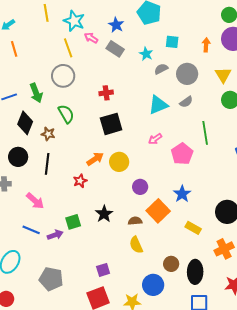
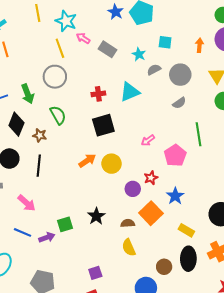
blue star: (116, 25) -> (116, 12), moved
cyan triangle: (158, 105) -> (130, 92), moved
red star: (80, 181) -> (151, 178), moved
black ellipse: (195, 272) -> (188, 259), moved

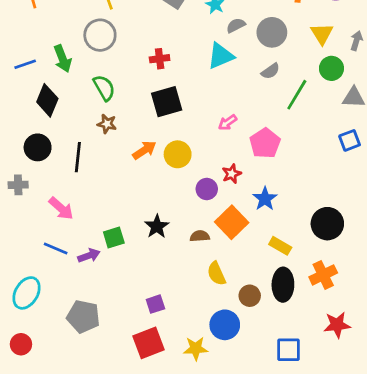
cyan triangle: (130, 92) -> (221, 56), moved
green line: (198, 134) -> (297, 95), moved, turned 40
brown star: (40, 135) -> (107, 124), moved
yellow semicircle: (129, 248) -> (216, 274), moved

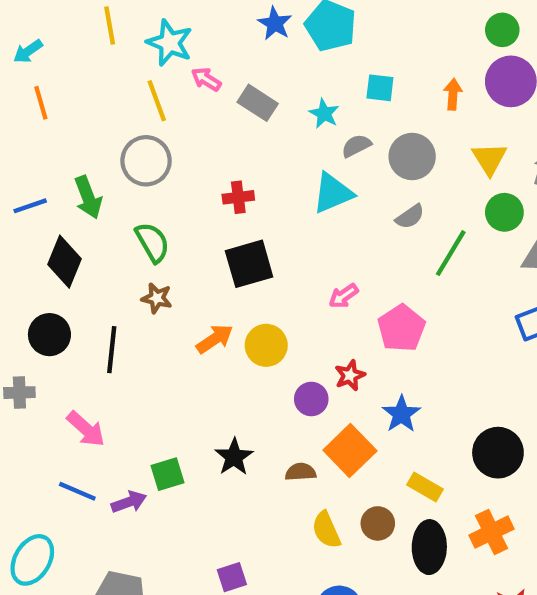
brown circle: (250, 296) -> (378, 523), moved

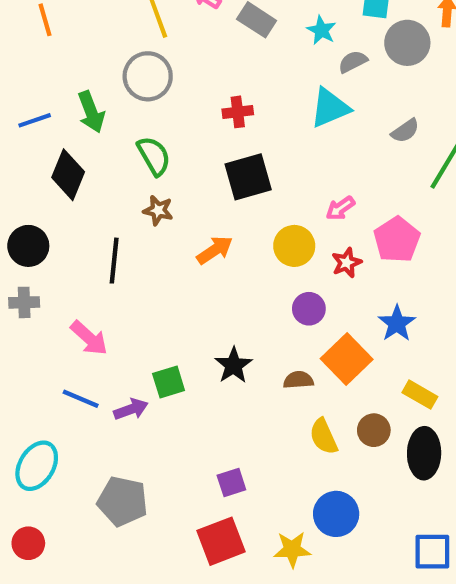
gray circle: (412, 156) -> (407, 43), moved
black circle: (49, 335) -> (28, 246), moved
yellow circle: (266, 345) -> (294, 246), moved
red star: (350, 375) -> (347, 263), moved

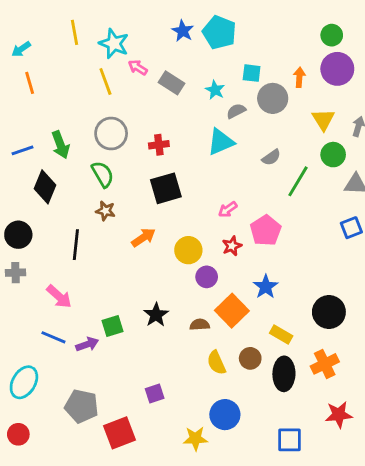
gray circle: (148, 76) -> (111, 134), moved
yellow circle: (294, 246) -> (188, 250), moved
red square: (221, 541) -> (119, 433), moved

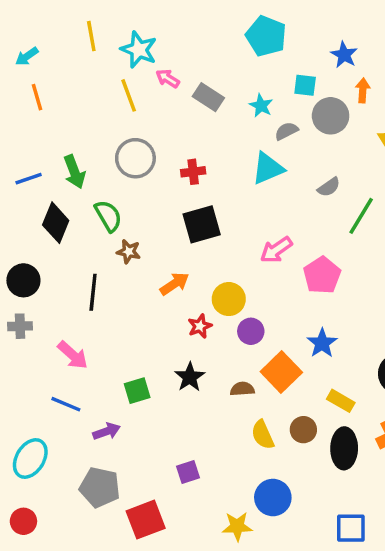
blue star: (183, 31) -> (344, 55), moved
green semicircle: (103, 174) -> (108, 216), moved
pink arrow: (228, 209) -> (276, 250), size x1.4
red star: (232, 246) -> (200, 326), moved
purple arrow: (87, 344) -> (107, 431), moved

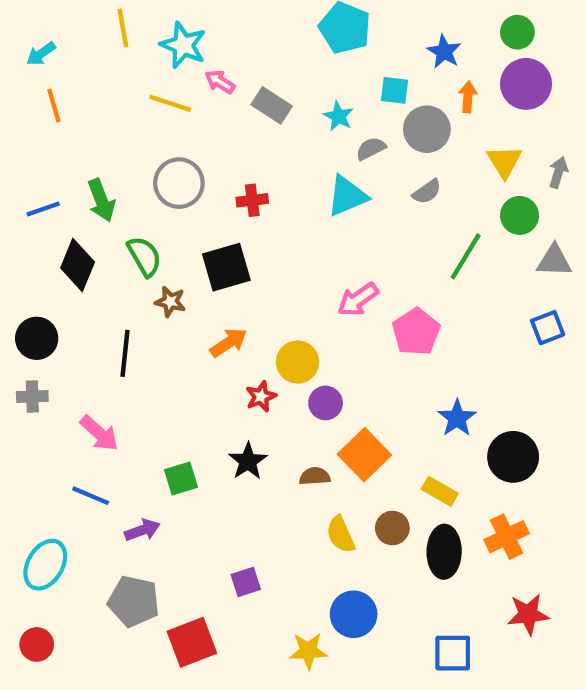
yellow line: (129, 95) -> (170, 103), turned -52
gray semicircle: (329, 187) -> (427, 192), moved
black square: (202, 224) -> (226, 267), moved
blue star: (322, 343) -> (457, 418), moved

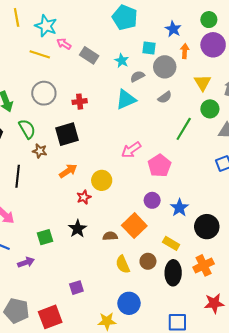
purple circle: (326, 403) -> (152, 200), moved
gray pentagon: (134, 601) -> (17, 311), moved

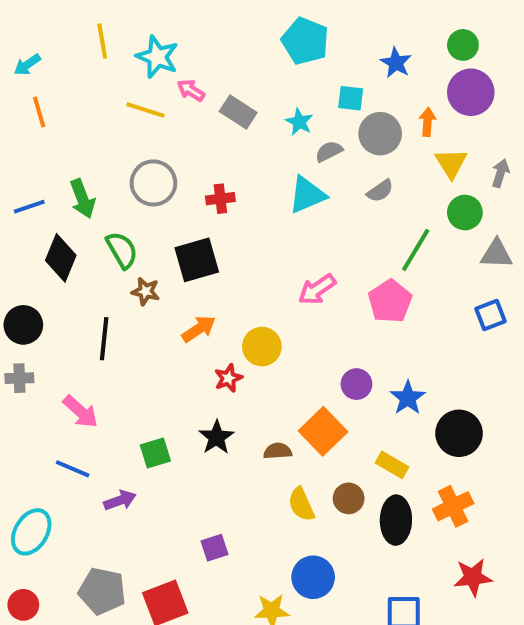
orange arrow: (185, 51) -> (427, 122), moved
pink pentagon: (159, 166) -> (390, 301), moved

